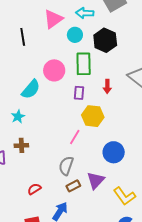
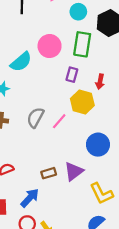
red arrow: (107, 86) -> (100, 82), moved
gray semicircle: (66, 166) -> (35, 118), moved

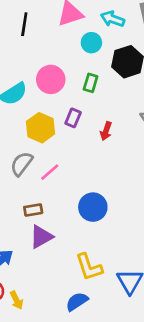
green rectangle: (82, 44) -> (91, 83), size x0.6
yellow hexagon: (82, 102) -> (41, 128), moved
purple triangle: (74, 171) -> (41, 237), moved
brown rectangle: (49, 173) -> (33, 210), moved

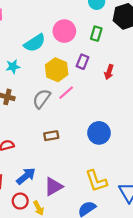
pink line: (50, 172) -> (66, 93), moved
purple triangle: (41, 237) -> (54, 187), moved

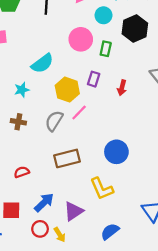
pink circle: (64, 31) -> (81, 39), moved
brown rectangle: (51, 136) -> (67, 158), size x1.6
yellow L-shape: (96, 181) -> (102, 189), moved

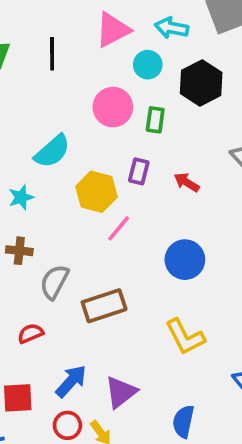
red arrow: (122, 88) -> (187, 182), turned 112
gray semicircle: (54, 121) -> (54, 282), moved
blue circle: (116, 152) -> (185, 260), moved
yellow L-shape: (102, 189) -> (185, 337), moved
blue semicircle: (110, 231) -> (183, 421), turned -36

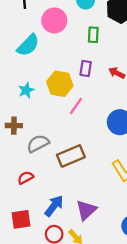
pink circle: (113, 107) -> (54, 20), moved
cyan semicircle: (52, 151) -> (28, 45), moved
cyan star: (21, 197) -> (26, 90), moved
gray semicircle: (54, 282) -> (38, 144), turned 40

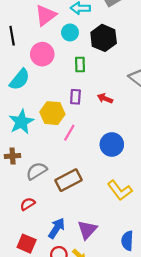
cyan star: (26, 90) -> (21, 122), size x1.6
red square: (21, 219) -> (27, 244), turned 36

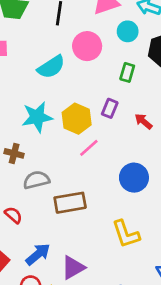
red semicircle: (28, 204) -> (13, 215), turned 56

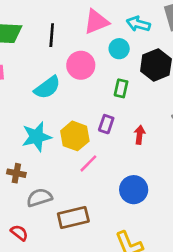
red arrow: (143, 121) -> (140, 135), turned 60

